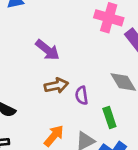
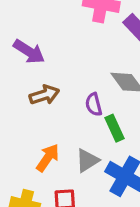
purple semicircle: (82, 95) -> (94, 104), moved

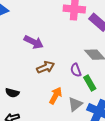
orange arrow: (48, 158) -> (56, 96), moved

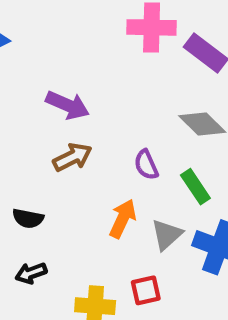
brown arrow: (46, 67) -> (72, 157), moved
purple semicircle: (76, 70) -> (146, 165), moved

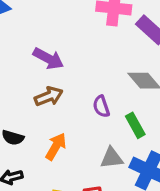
orange arrow: (123, 219) -> (56, 146), moved
gray triangle: (167, 235) -> (112, 158), turned 30

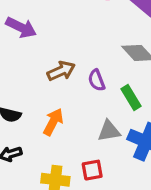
purple arrow: (48, 59) -> (21, 27), moved
brown arrow: (49, 96) -> (61, 71), moved

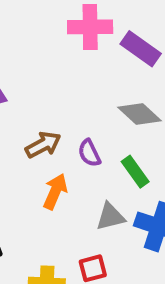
orange arrow: (53, 122) -> (55, 191), moved

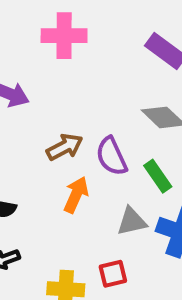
pink cross: (90, 27) -> (64, 36), moved
purple semicircle: (89, 153) -> (111, 156), size x1.4

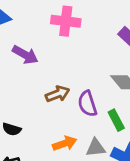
orange arrow: (76, 195) -> (65, 143), moved, turned 40

